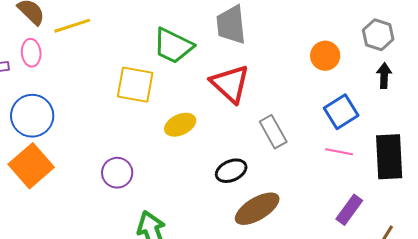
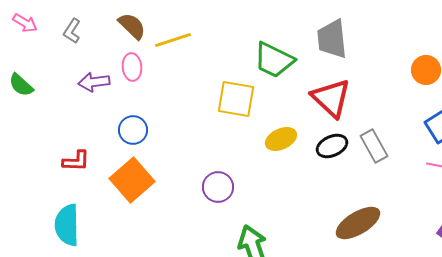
blue circle: (32, 116) -> (133, 130), size x0.7
black ellipse: (231, 171) -> (332, 146), moved

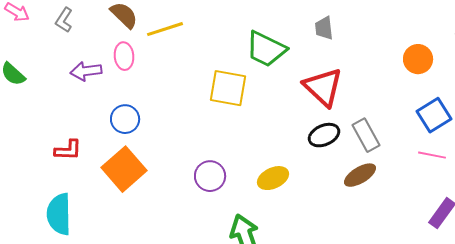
gray trapezoid: (332, 39) -> (324, 28), size x0.6
yellow ellipse: (281, 139) -> (273, 178), moved
brown ellipse: (358, 223) -> (360, 175), moved, size x0.7

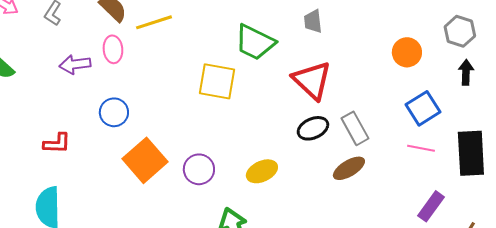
orange square: (124, 169) -> (145, 160), moved

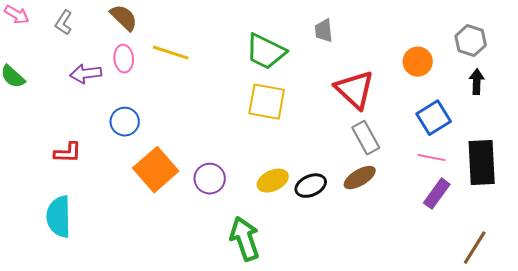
yellow line: (154, 22) -> (171, 53), moved, turned 36
red triangle: (312, 80) -> (355, 90), moved
yellow square: (217, 81) -> (267, 102), moved
black ellipse: (313, 128) -> (311, 186), moved
purple rectangle: (431, 206) -> (437, 194), moved

